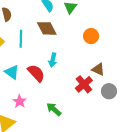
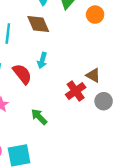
orange circle: (91, 36) -> (95, 15), moved

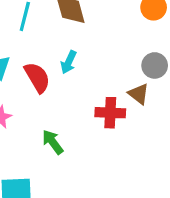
red cross: (76, 91) -> (110, 113), turned 30
gray circle: (104, 101) -> (155, 65), moved

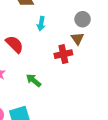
cyan arrow: (69, 62) -> (41, 24), moved
brown triangle: (139, 94) -> (77, 39), turned 32

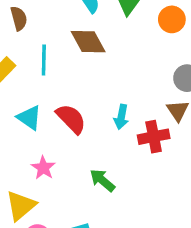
cyan arrow: (41, 24) -> (121, 117), moved

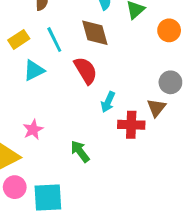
cyan line: (44, 60) -> (54, 40), turned -40
cyan triangle: (29, 118) -> (34, 70), moved, turned 45
red semicircle: (71, 119) -> (86, 70), moved

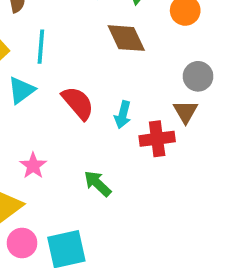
brown diamond: (95, 33) -> (126, 38), moved
cyan line: (54, 40) -> (41, 47), turned 40
red semicircle: (86, 70) -> (78, 103), moved

